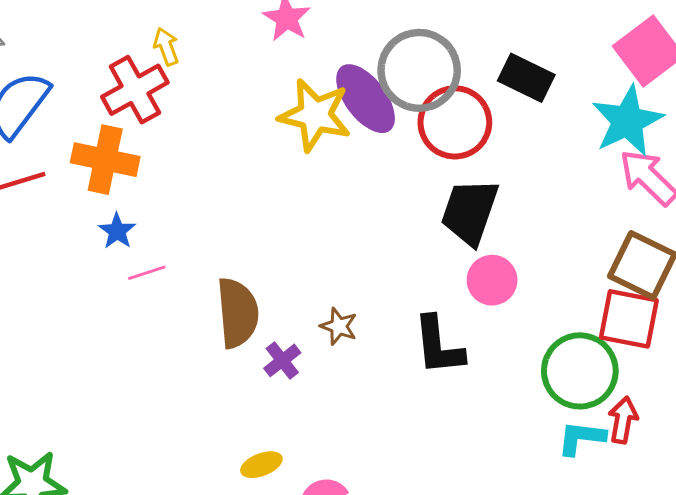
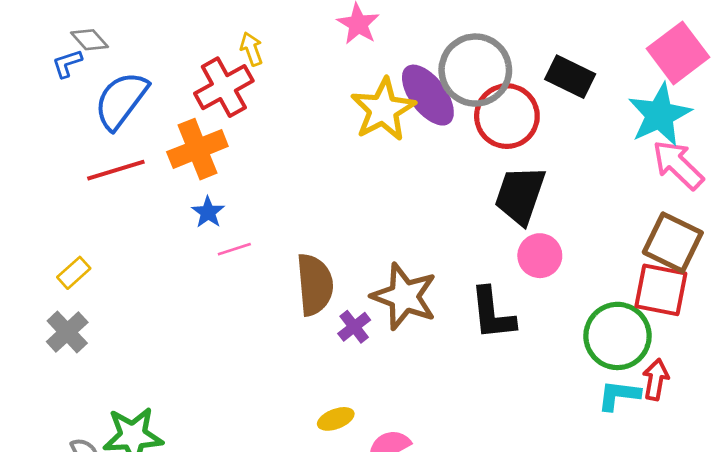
yellow star: (315, 115) -> (383, 110), turned 30
orange cross: (105, 160) -> (197, 149), turned -34
brown star: (339, 326) -> (404, 296), size x2.0

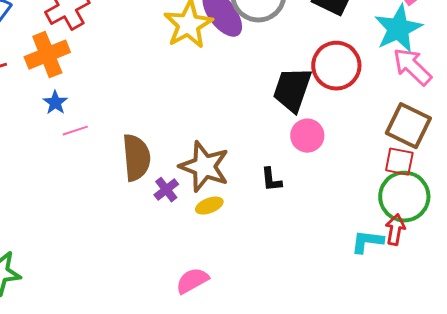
red circle: (507, 116) -> (336, 66), moved
red square: (661, 290) -> (399, 162), size x0.7
black L-shape: (492, 314) -> (271, 180), size x0.6
green circle: (617, 336) -> (404, 197), moved
yellow ellipse: (336, 419) -> (209, 206), moved

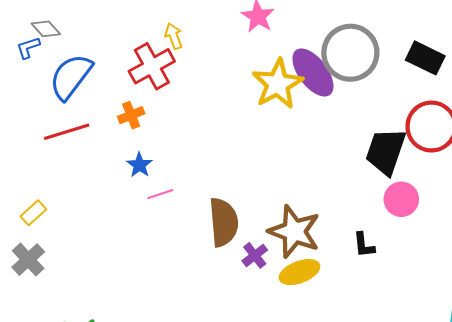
orange cross: (47, 55) -> (131, 115), size x0.6
yellow ellipse: (209, 206) -> (299, 272), size x1.4

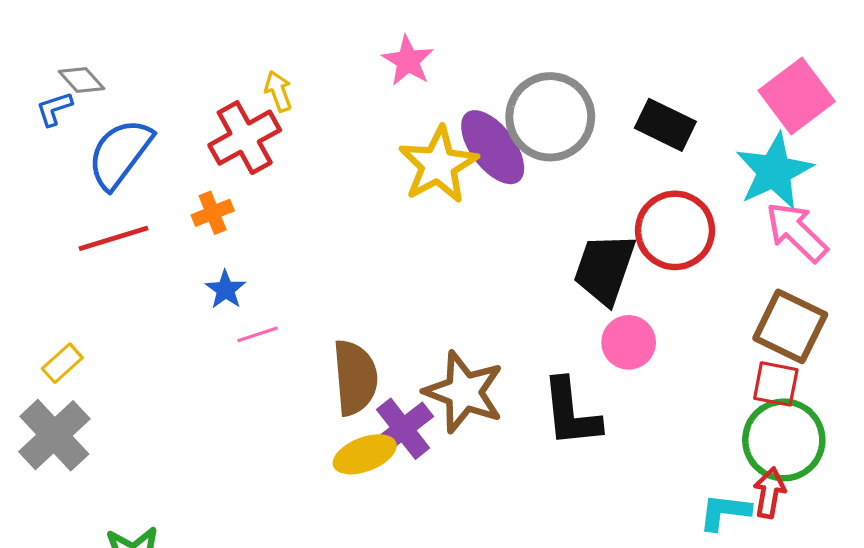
black L-shape: (364, 245) -> (571, 413), size x1.8
purple cross: (255, 255) -> (403, 429), size x1.5
gray cross: (28, 260) -> (54, 435), size x1.4
yellow ellipse: (299, 272) -> (365, 454), moved

